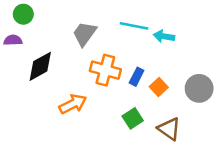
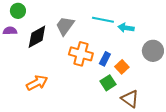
black diamond: (40, 66) -> (37, 37), moved
gray circle: (199, 88) -> (153, 51), moved
orange arrow: (73, 104) -> (37, 83), moved
green square: (133, 118) -> (108, 83), moved

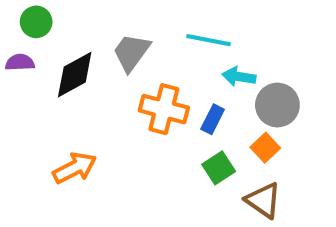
cyan arrow: (126, 28) -> (239, 77), moved
gray circle: (153, 51) -> (277, 105), moved
orange square: (122, 67) -> (265, 148), moved

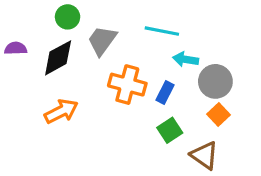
green circle: (36, 22) -> (68, 17), moved
orange square: (265, 148) -> (219, 114), moved
orange arrow: (75, 168) -> (61, 111), moved

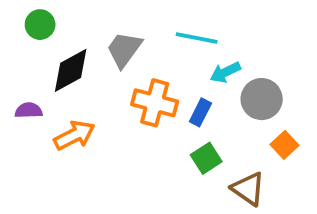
green circle: (68, 17) -> (40, 25), moved
purple semicircle: (16, 48) -> (29, 110), moved
cyan arrow: (186, 59) -> (225, 72), turned -35
orange square: (219, 114) -> (284, 145), moved

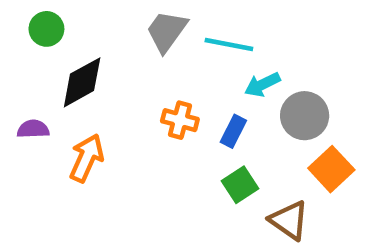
gray trapezoid: (124, 49) -> (167, 31), moved
orange cross: (155, 103) -> (180, 120), size x0.7
orange arrow: (74, 135) -> (87, 158), turned -39
orange square: (284, 145) -> (331, 169), size x1.4

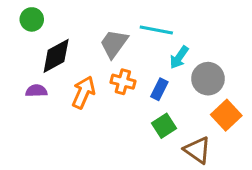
gray trapezoid: (167, 31) -> (114, 44), moved
cyan arrow: (262, 85) -> (179, 57), turned -30
purple semicircle: (33, 129) -> (36, 91), moved
orange arrow: (87, 158) -> (83, 92), moved

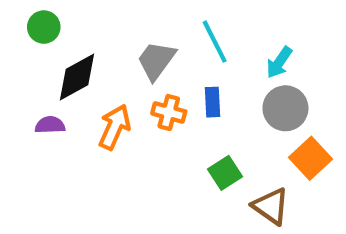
cyan line: (156, 30) -> (215, 42), turned 52
cyan arrow: (179, 57) -> (279, 62), moved
blue rectangle: (159, 89) -> (213, 102), moved, turned -30

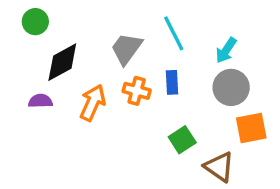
orange square: (310, 158) -> (251, 128), turned 32

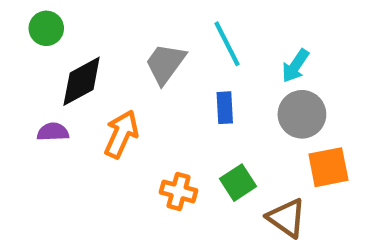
orange cross: (137, 91) -> (179, 191), moved

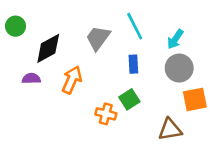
green circle: (46, 28) -> (16, 26), moved
green square: (238, 183) -> (129, 99), moved
brown triangle: (287, 218) -> (170, 130), turned -45

